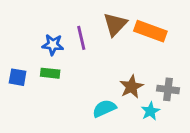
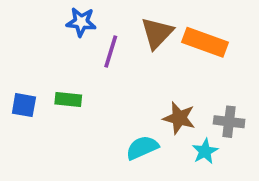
purple line: (81, 38) -> (111, 52), turned 30
blue star: (53, 45) -> (81, 22), moved
brown star: (131, 87) -> (179, 118), turned -30

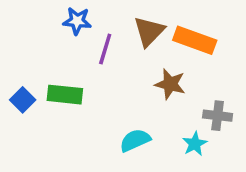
green rectangle: (68, 100) -> (65, 95), size x1.4
blue square: (24, 105) -> (23, 100), turned 35
brown star: (179, 118) -> (170, 84), moved

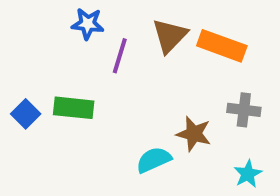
brown star: (170, 84) -> (194, 134), moved
gray cross: (218, 116) -> (244, 110), moved
cyan star: (195, 144) -> (248, 174), moved

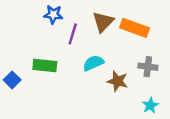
blue square: (26, 114) -> (12, 80), moved
cyan semicircle: (154, 160) -> (93, 63), moved

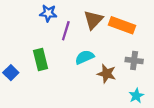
green rectangle: (45, 65) -> (41, 59), turned 70

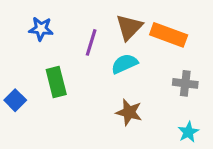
blue star: (48, 13) -> (41, 29), moved
cyan semicircle: (85, 57) -> (125, 64), moved
brown star: (107, 74) -> (129, 112), moved

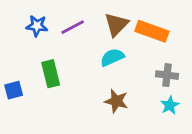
purple line: (91, 42) -> (73, 27), moved, turned 45
blue square: (15, 100) -> (14, 90), turned 30
cyan star: (188, 132) -> (170, 105), moved

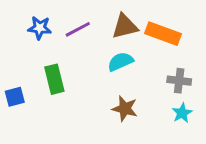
brown triangle: (116, 24) -> (125, 26), turned 32

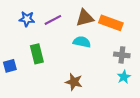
cyan semicircle: (120, 62) -> (82, 42), turned 36
brown star: (125, 109) -> (74, 82), moved

